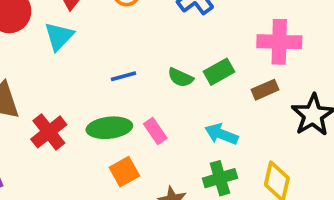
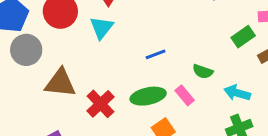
green rectangle: (219, 72) -> (243, 37), moved
green semicircle: (180, 78) -> (203, 72), moved

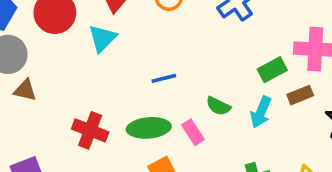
brown triangle: (60, 83) -> (25, 90), moved, size x0.6
cyan arrow: (237, 93) -> (261, 112), moved, turned -90
red cross: (101, 104) -> (90, 130), turned -32

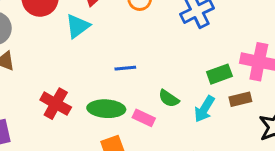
pink rectangle: (193, 132) -> (144, 118), turned -40

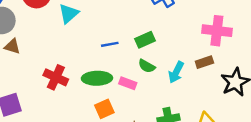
green rectangle: (219, 74) -> (145, 40), moved

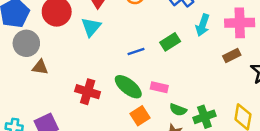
green semicircle: (147, 66) -> (178, 110), moved
cyan arrow: (176, 72) -> (203, 25), moved
green ellipse: (97, 78) -> (128, 87), turned 48

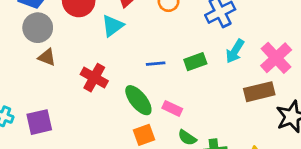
pink cross: (240, 23) -> (276, 58), turned 36
brown rectangle: (232, 56) -> (259, 92), size x1.5
red cross: (88, 92) -> (94, 78), moved

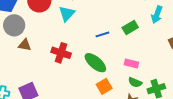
pink rectangle: (172, 108) -> (131, 63), moved

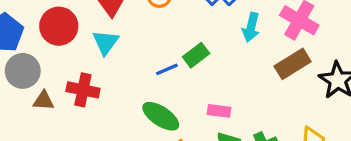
green rectangle: (130, 27) -> (196, 55), moved
red cross: (61, 53) -> (83, 90), moved

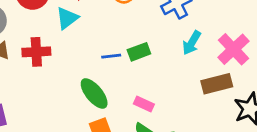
red cross: (83, 90) -> (36, 52), turned -32

